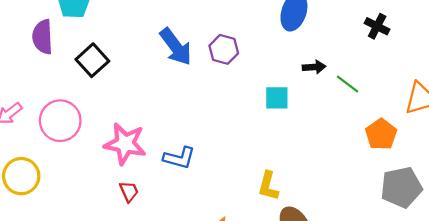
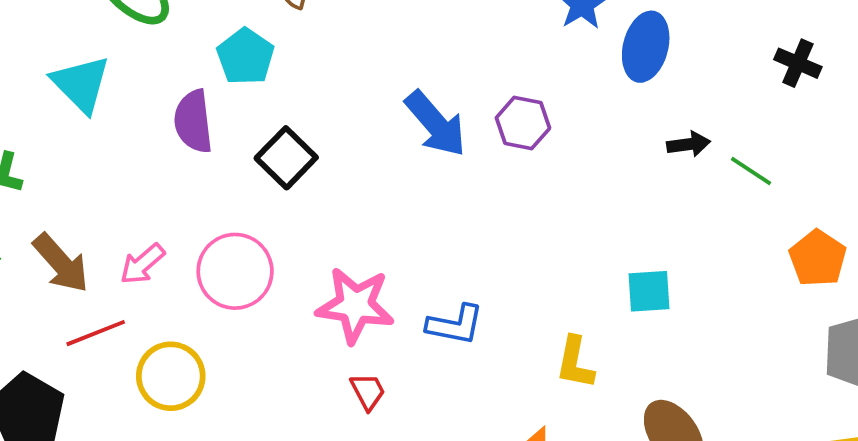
cyan square: (277, 98) -> (649, 291), moved
yellow L-shape: (268, 186) -> (575, 363), moved

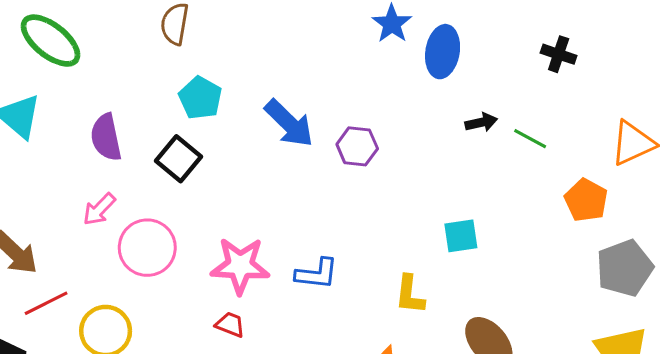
cyan pentagon: (245, 57) -> (200, 98), moved
purple hexagon: (523, 123) -> (357, 146), moved
pink arrow: (142, 264) -> (99, 209), moved
red trapezoid: (368, 391) -> (230, 325), moved, turned -36

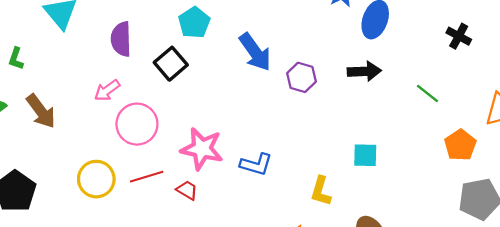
black arrow: (481, 122) -> (364, 71), moved, size x1.4
red line: (46, 303) -> (147, 177), moved

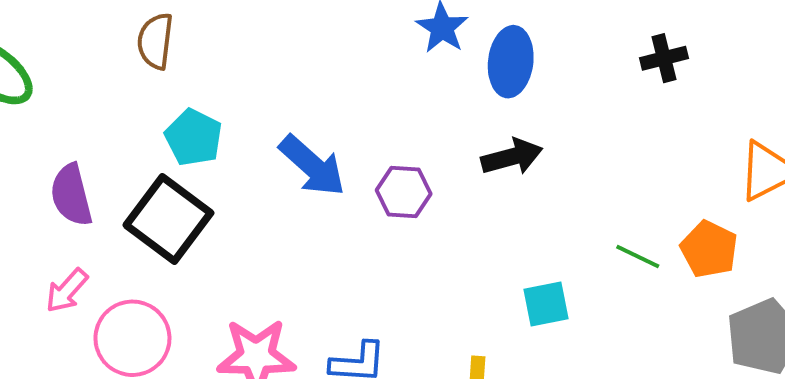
black cross: (459, 36) -> (664, 58), turned -30
black square: (171, 64) -> (168, 219), size x1.4
green line: (427, 94) -> (638, 256), moved

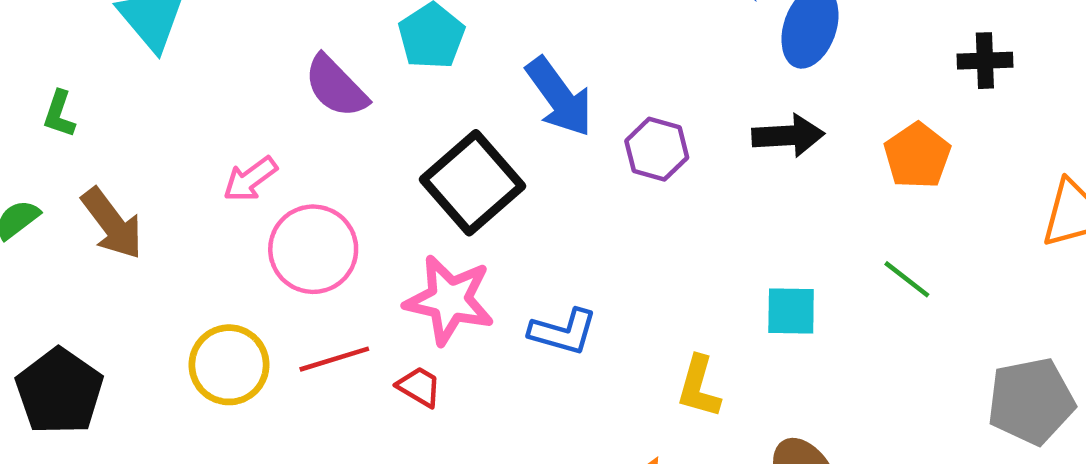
purple semicircle: (71, 195) -> (336, 86), moved, turned -42
black square: (168, 219) -> (472, 183), moved
orange pentagon: (709, 249) -> (917, 156), moved

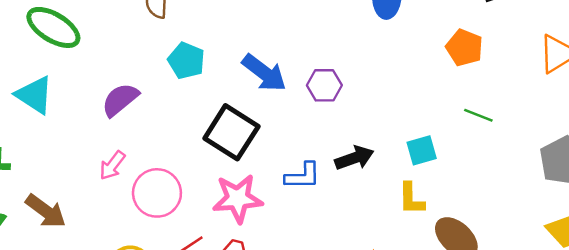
purple semicircle: (336, 86) -> (120, 100), moved, turned 111
black arrow: (788, 136) -> (354, 158), moved
blue L-shape: (563, 332) -> (303, 176), moved
yellow L-shape: (699, 387) -> (411, 199), moved

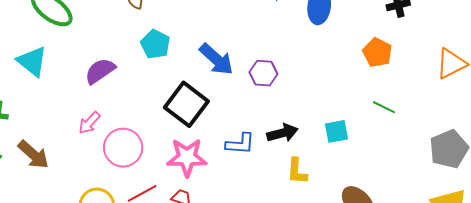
yellow L-shape: (411, 199) -> (297, 171), moved

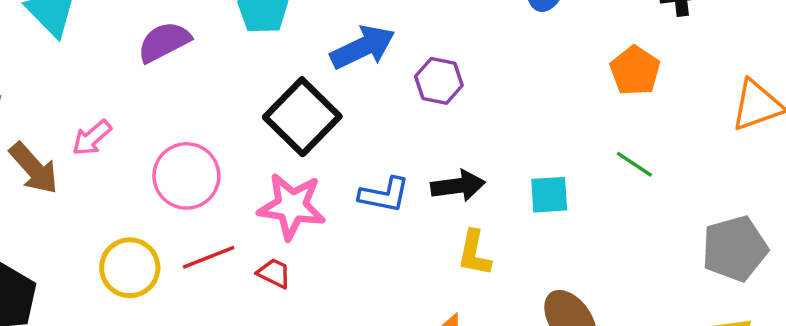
blue arrow: (216, 59) -> (363, 47), turned -75
pink arrow: (89, 123) -> (92, 138), moved

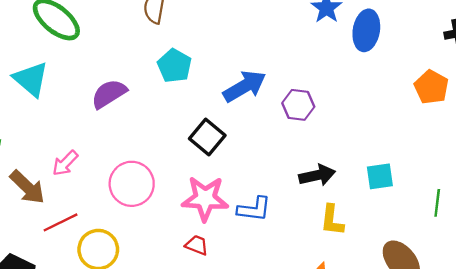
black square: (302, 117) -> (207, 137), size x0.7
green line: (634, 164) -> (437, 203), moved, turned 68
blue L-shape: (384, 195) -> (254, 209), moved
red line: (209, 257) -> (61, 222), moved

